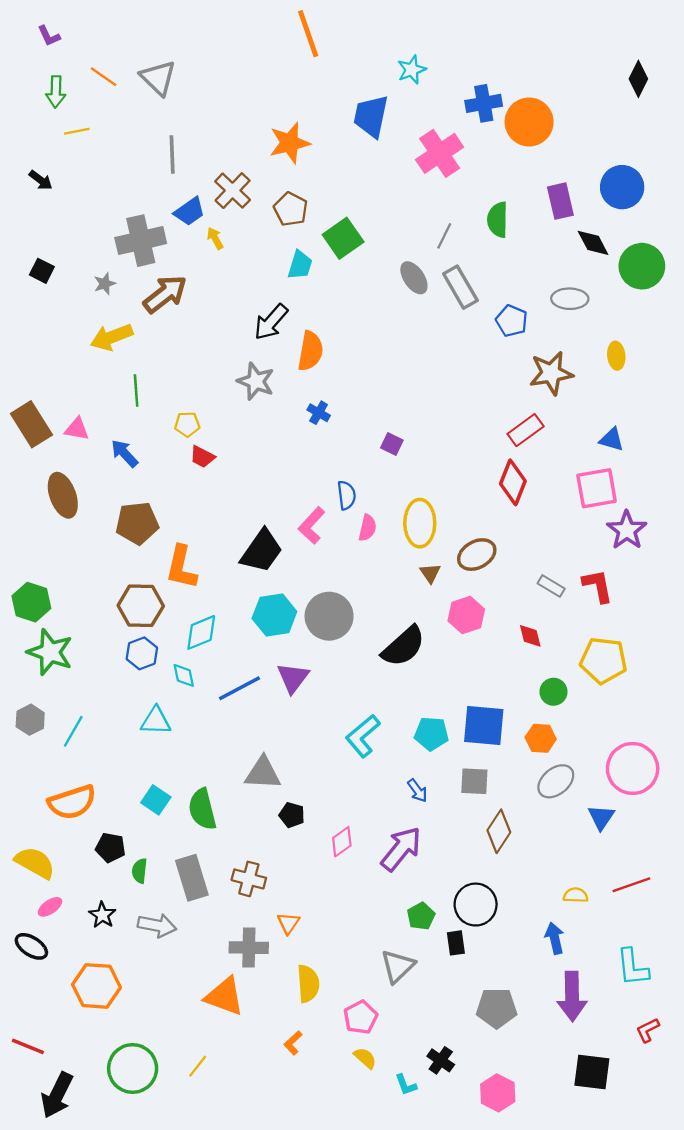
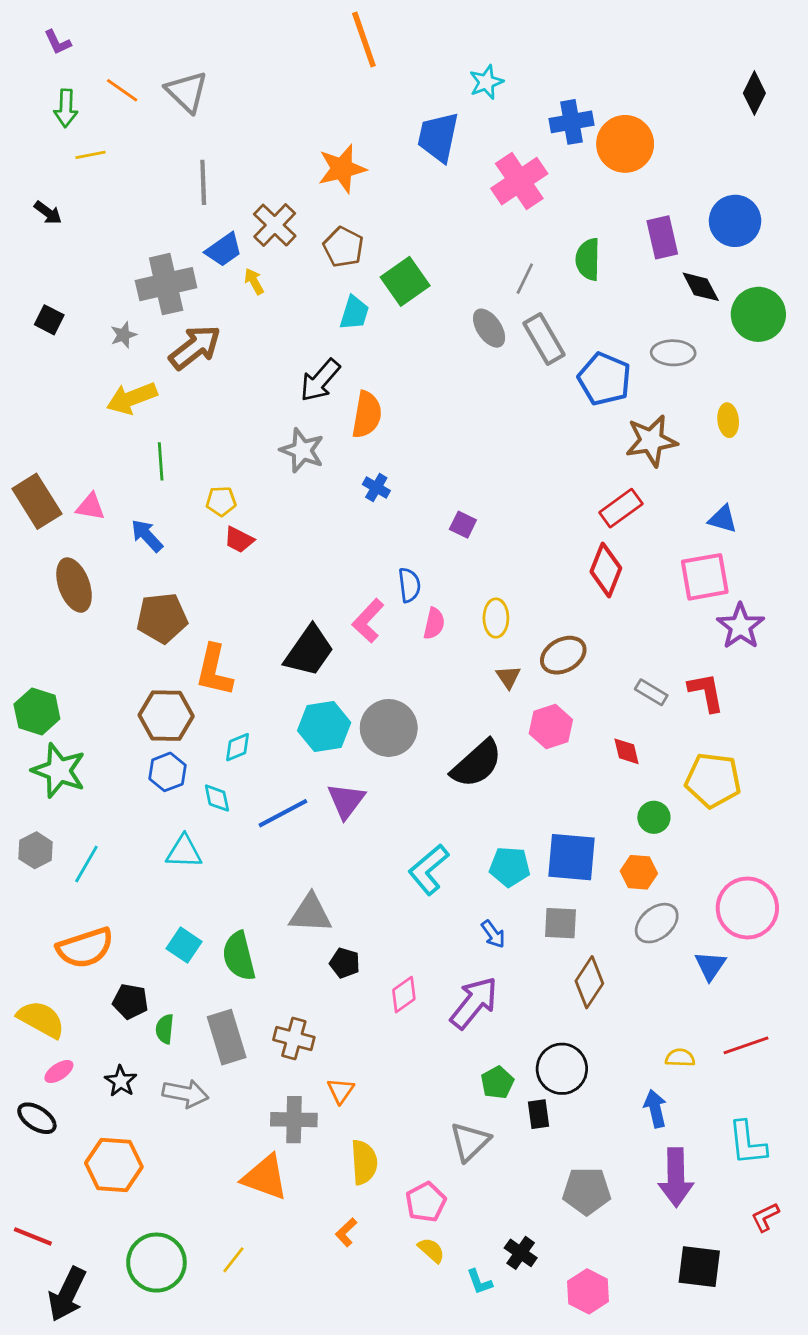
blue pentagon: (512, 321) -> (604, 379), size x1.4
yellow ellipse: (420, 523) -> (496, 618), size x0.7
cyan diamond: (201, 632) -> (238, 747), size x0.7

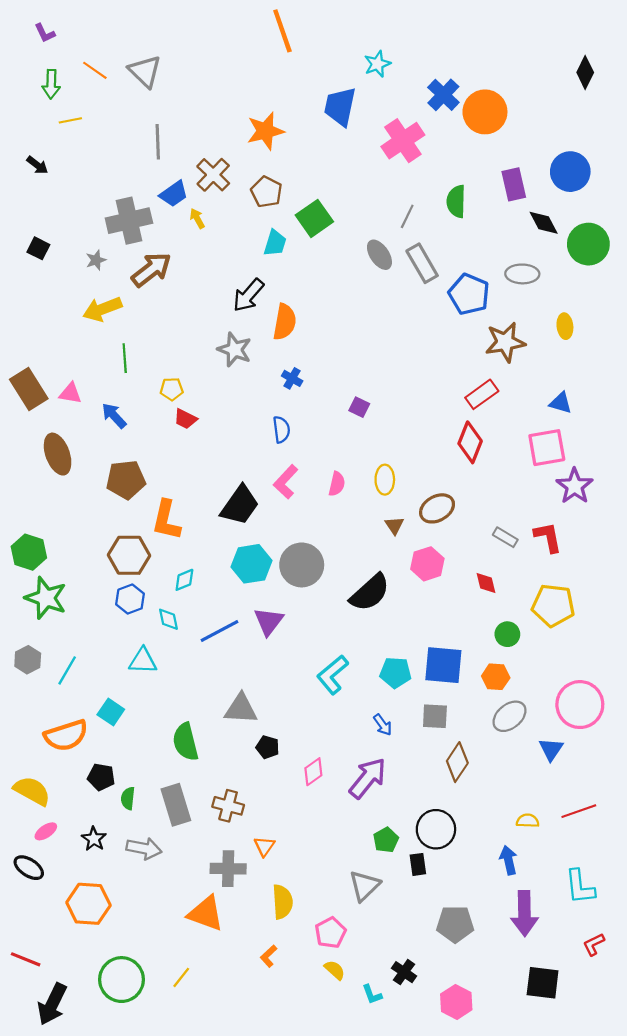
blue cross: (571, 122) -> (443, 95), turned -36
blue semicircle: (409, 585) -> (281, 430), moved
cyan square: (184, 945) -> (111, 712), moved

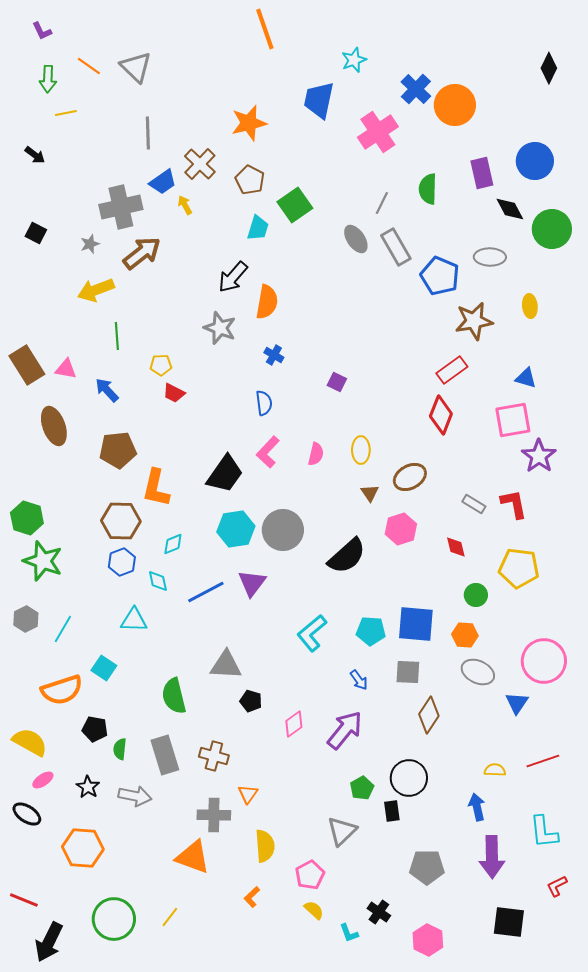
gray ellipse: (509, 716) -> (478, 672), turned 64

